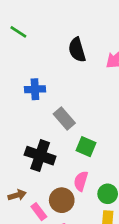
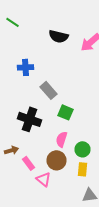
black semicircle: (77, 50) -> (58, 36), turned -60
brown circle: (62, 200) -> (56, 160), moved

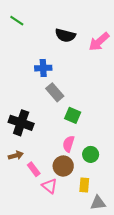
blue cross: (26, 67) -> (43, 68), moved
black cross: (30, 119) -> (21, 123), moved
yellow rectangle: (82, 169) -> (84, 185), moved

